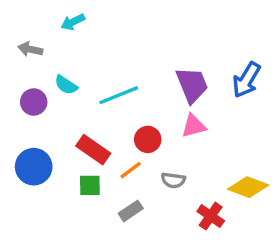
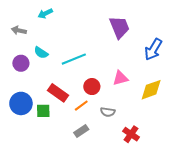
purple trapezoid: (192, 85) -> (119, 27), moved
green square: (90, 185) -> (43, 111), moved
yellow diamond: (248, 187) -> (151, 90), moved, turned -40

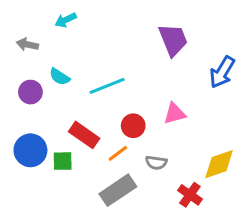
yellow diamond: (151, 90) -> (219, 164), moved
gray rectangle: (81, 131) -> (118, 190), size x1.6

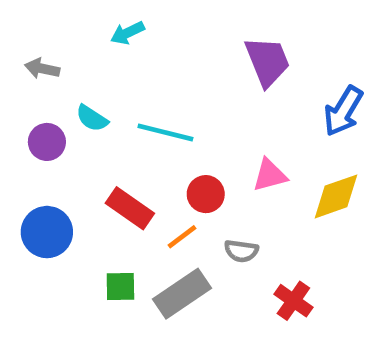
cyan arrow: (66, 20) -> (128, 33), moved
cyan line: (107, 86) -> (165, 132), turned 36
green square: (63, 161) -> (120, 287), moved
yellow diamond: (219, 164) -> (336, 196), moved

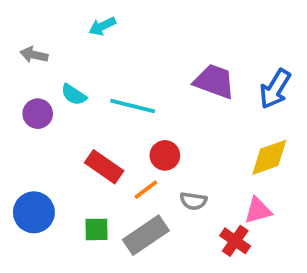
purple trapezoid: (267, 61) -> (214, 81), moved, turned -48
pink triangle: (270, 175) -> (258, 210), moved
blue circle: (47, 232) -> (34, 212), moved

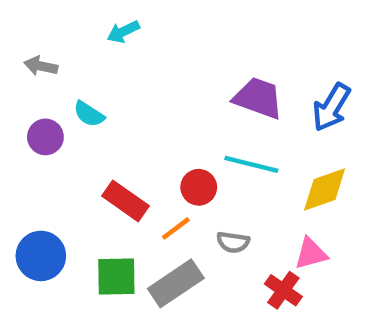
cyan line: (133, 106) -> (251, 164), moved
green square: (97, 229) -> (116, 276), size x1.4

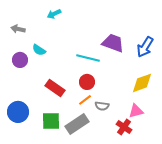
cyan line: (251, 164) -> (88, 58), moved
orange line: (176, 228) -> (85, 100), moved

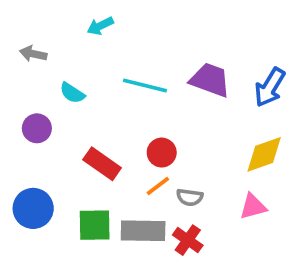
cyan line: (88, 58) -> (145, 85), moved
purple circle: (20, 60) -> (37, 128), moved
gray rectangle: (77, 124) -> (143, 231), turned 35
red cross: (124, 127) -> (188, 240), moved

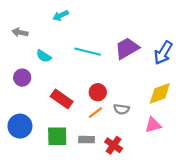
purple trapezoid: (210, 80) -> (127, 48), turned -50
gray semicircle: (190, 197) -> (121, 109), moved
gray rectangle: (143, 231) -> (86, 140), size x0.6

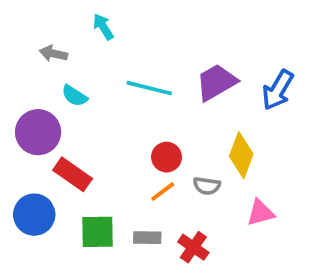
cyan arrow: (61, 16) -> (103, 27), turned 84
gray arrow: (20, 32) -> (53, 54), moved
purple circle: (22, 78) -> (38, 132), size x1.5
yellow diamond: (160, 93) -> (241, 155), moved, turned -50
red rectangle: (62, 99) -> (73, 174), moved

